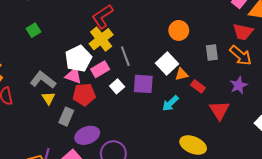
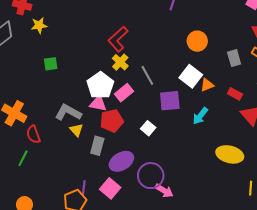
green square: (34, 30) -> (51, 64), turned 32
yellow cross: (101, 39) -> (120, 62), size x0.7
white square: (117, 86) -> (148, 128), moved
red rectangle: (198, 86) -> (235, 94), moved

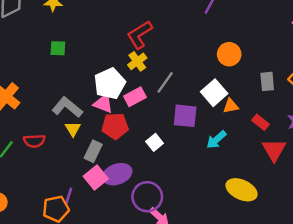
gray line: (147, 75) -> (165, 82), turned 54
red semicircle: (33, 134) -> (34, 141), moved, turned -84
pink square: (110, 188) -> (96, 177), moved

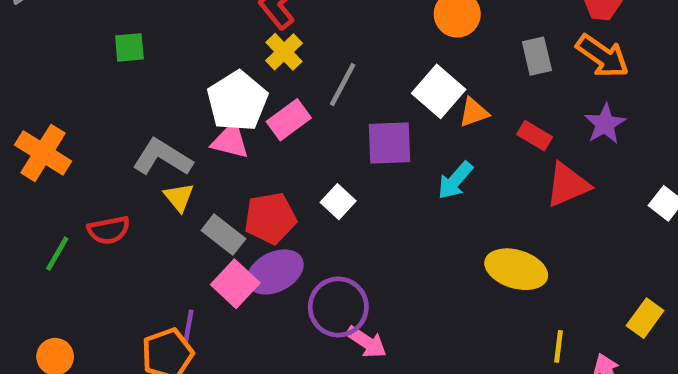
red pentagon: (115, 126) -> (270, 218), moved
red triangle: (274, 150) -> (568, 185), turned 45
gray rectangle: (93, 151) -> (223, 235), turned -70

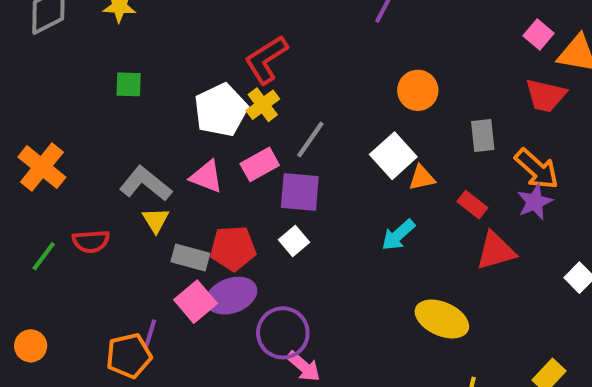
orange arrow: (602, 56) -> (537, 169), moved
white pentagon: (237, 101) -> (221, 110), moved
purple square: (390, 143) -> (300, 192), moved
gray rectangle: (223, 235) -> (190, 258), turned -30

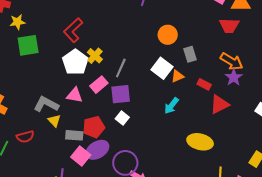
red L-shape: (266, 60) -> (73, 30), moved
green square: (129, 84) -> (28, 45), moved, size x1.6
gray rectangle: (483, 135) -> (190, 54), moved

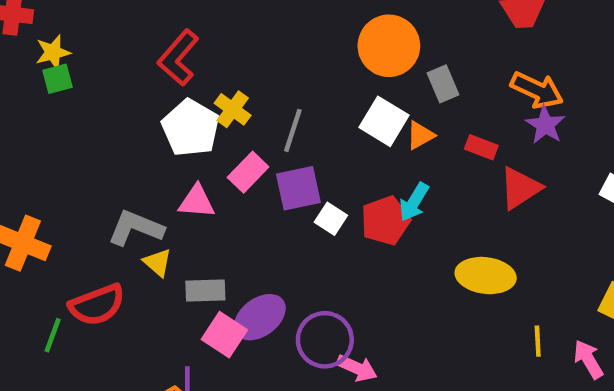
orange circle: (168, 35) -> (389, 46), size x1.4
green square: (28, 45) -> (58, 79), moved, size x0.6
white square: (122, 118) -> (331, 219), moved
red pentagon: (94, 127) -> (385, 221), moved
red semicircle: (25, 137) -> (97, 305), size x1.4

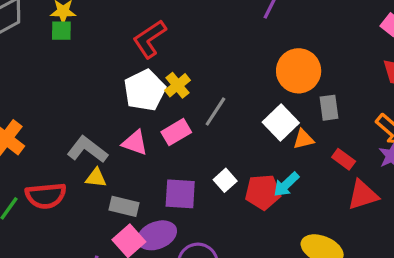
purple square: (298, 188) -> (180, 194), moved
yellow triangle: (158, 263) -> (96, 178), turned -50

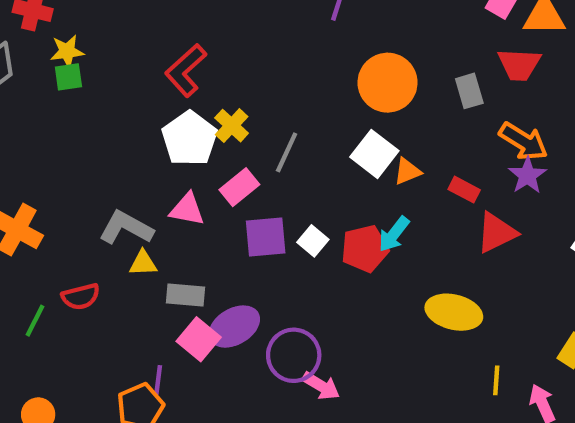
gray rectangle: (329, 108) -> (469, 91), moved
purple square: (180, 194) -> (266, 237), moved
red semicircle: (46, 196) -> (81, 297), size x0.7

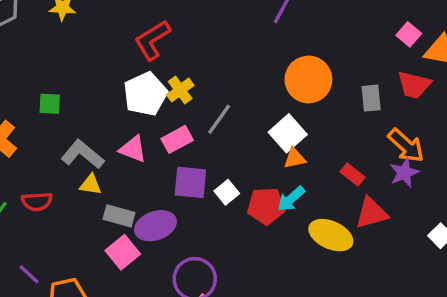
green square: (68, 77) -> (50, 104), moved
orange triangle: (407, 171) -> (295, 158), moved
yellow ellipse: (454, 312) -> (331, 235), moved
purple ellipse: (234, 327) -> (155, 226), moved
purple line: (158, 380) -> (29, 274), moved, turned -65

